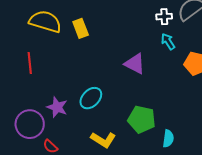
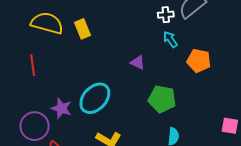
purple triangle: (135, 64) -> (138, 62), size x0.7
cyan ellipse: (91, 98) -> (95, 98), size x1.4
green pentagon: (142, 119) -> (162, 99), moved

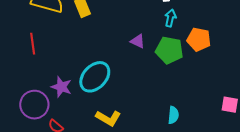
cyan arrow: (170, 39) -> (170, 18), turned 48
green pentagon: (162, 99) -> (169, 50), moved

